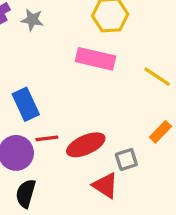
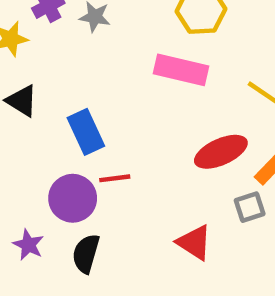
red ellipse: (86, 145) -> (221, 152), moved
gray square: (126, 159) -> (250, 207), moved

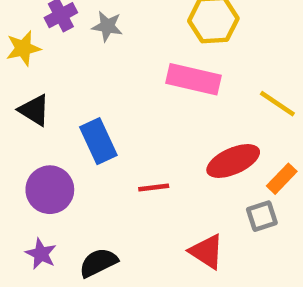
red line: (115, 178) -> (154, 188), moved
purple circle: (73, 198) -> (50, 190), moved
black semicircle: (86, 254) -> (98, 263), turned 48

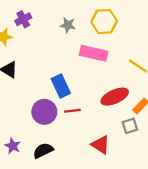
gray star: (107, 26) -> (68, 25), moved
blue rectangle: (98, 141) -> (61, 86), moved
purple circle: (50, 190) -> (44, 112), moved

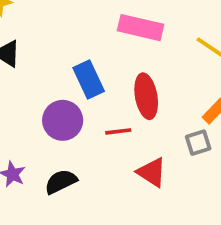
red ellipse: (115, 97) -> (146, 96), moved, turned -76
red line: (72, 111) -> (118, 131), moved

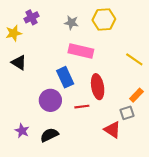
pink rectangle: (141, 28) -> (81, 51), moved
red triangle: (152, 172) -> (112, 130), moved

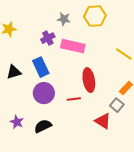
purple cross: (31, 17) -> (48, 38), moved
black triangle: (19, 63) -> (14, 72), moved, turned -49
blue rectangle: (65, 77) -> (41, 67), moved
gray square: (127, 113) -> (117, 105), turned -32

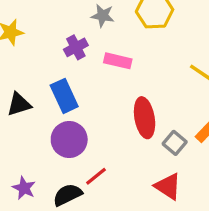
pink rectangle: (73, 46) -> (118, 61), size x0.7
red line: (74, 99) -> (96, 176), moved, turned -32
gray square: (117, 105) -> (175, 143), moved

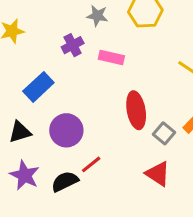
blue rectangle: (64, 96) -> (38, 87), moved, turned 72
black triangle: (19, 104) -> (20, 132), moved
purple star: (24, 188) -> (25, 175), size x1.4

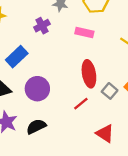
pink rectangle: (111, 57) -> (84, 33), moved
red line: (91, 164) -> (81, 104), moved
red triangle: (158, 174) -> (105, 133), moved

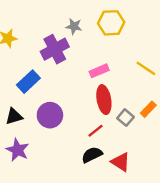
purple cross: (42, 26) -> (55, 49), size x1.6
pink rectangle: (84, 33) -> (99, 71), moved, turned -36
black semicircle: (36, 127) -> (92, 155), moved

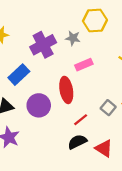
gray star: (74, 26) -> (73, 38), moved
red ellipse: (104, 100) -> (66, 90), moved

